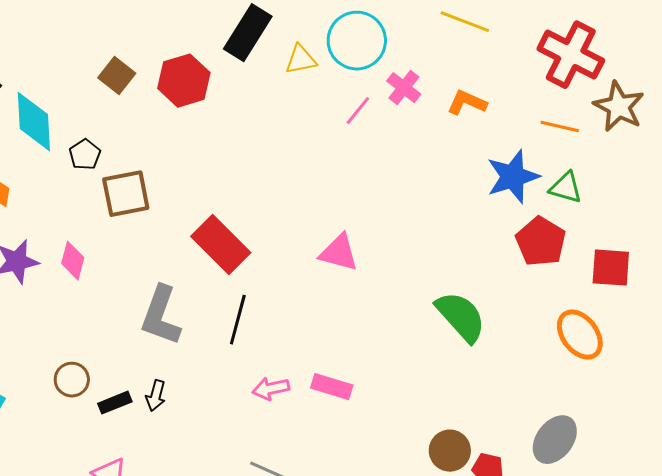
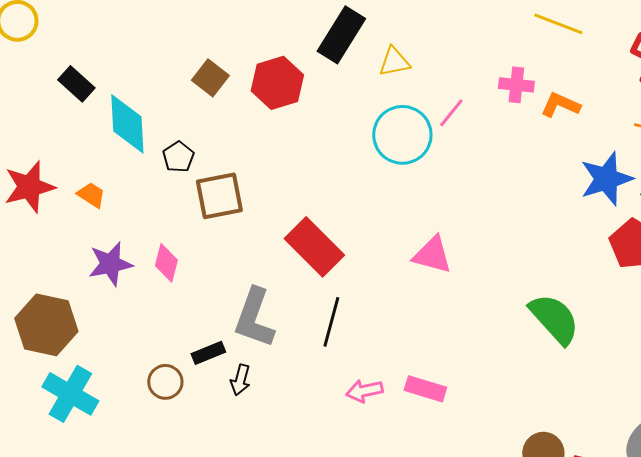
cyan circle: (357, 41) -> (402, 135), moved
pink cross: (404, 88) -> (516, 85), moved, turned -32
black arrow: (156, 396) -> (240, 380), moved
black rectangle: (115, 403) -> (208, 353), moved

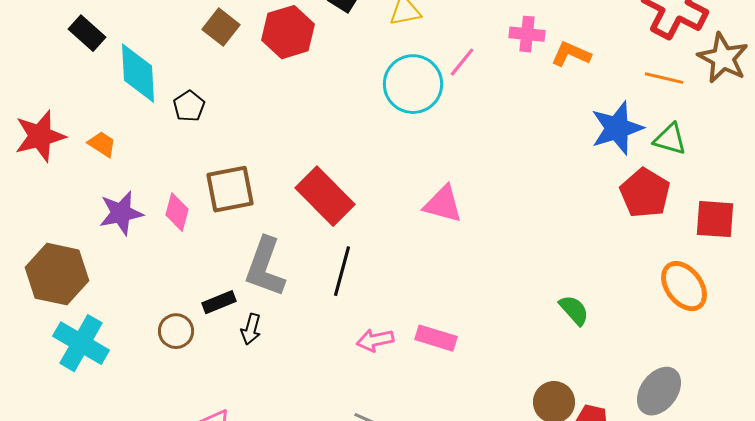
brown square: (219, 196) -> (230, 189), moved
green semicircle: (554, 319) -> (574, 310), moved, size x0.6

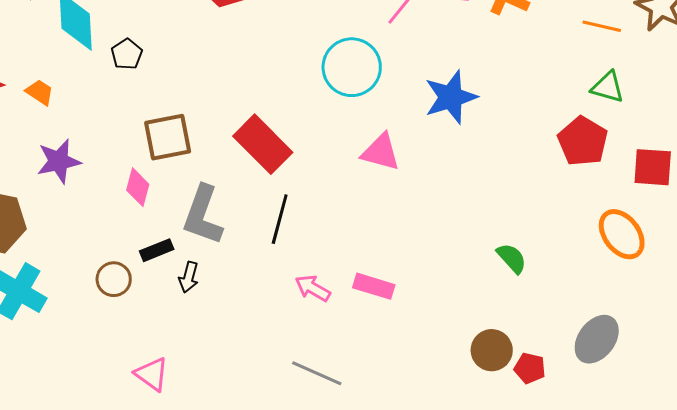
cyan circle: (413, 84) -> (352, 67), moved
blue star: (617, 128) -> (451, 97), moved
pink diamond: (177, 212) -> (138, 187), moved
pink arrow: (375, 340) -> (313, 288), turned 42

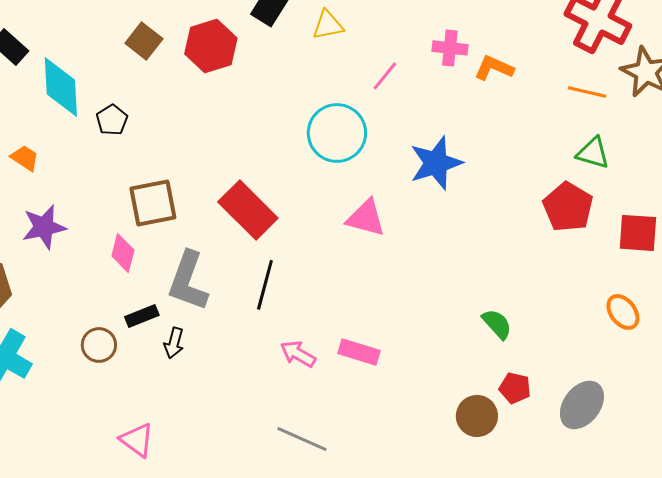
orange ellipse: (622, 234) -> (623, 312), moved, size x0.7
red pentagon: (530, 368) -> (515, 388), moved

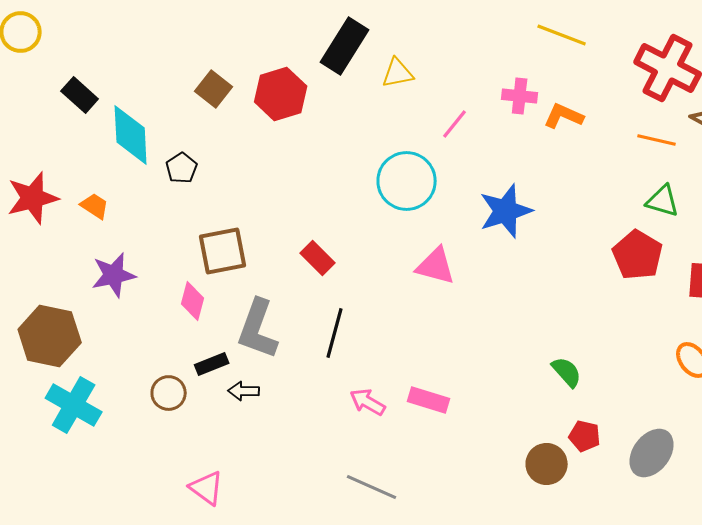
red rectangle: (248, 210) -> (318, 258), size x0.6
black arrow: (174, 343) -> (244, 391), turned 76

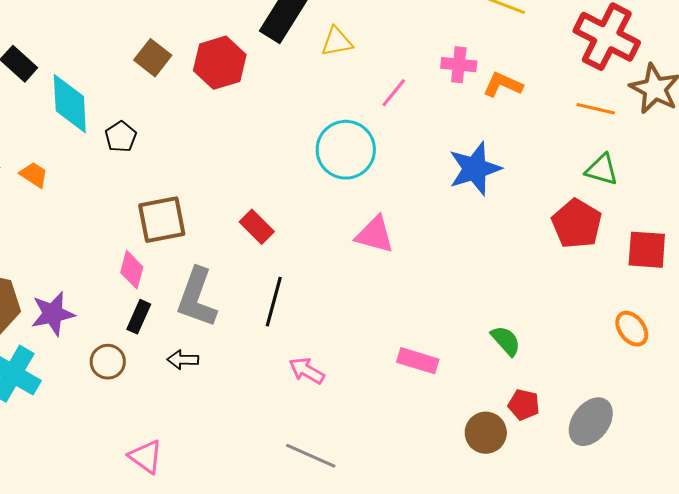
blue star: (506, 211) -> (475, 169), moved
purple star: (114, 275) -> (53, 314), moved
black rectangle: (212, 364) -> (139, 317), moved, turned -44
pink rectangle: (429, 400) -> (418, 361), moved

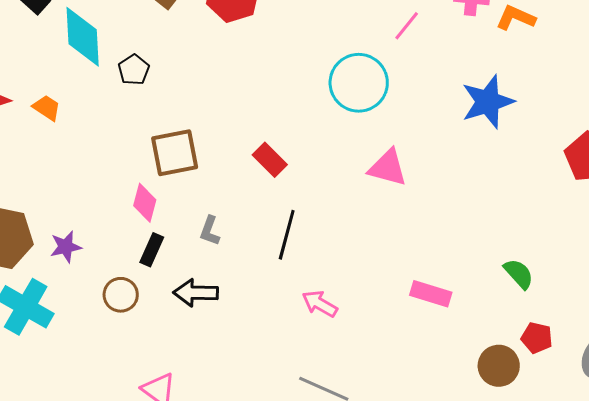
gray L-shape: (197, 298) -> (210, 231), size x0.5
purple star: (53, 314) -> (66, 247), size x0.7
black arrow: (183, 360) -> (196, 293), size x1.4

